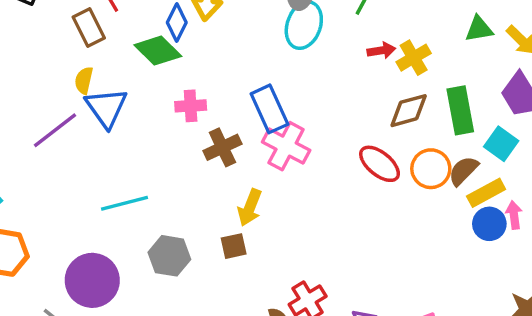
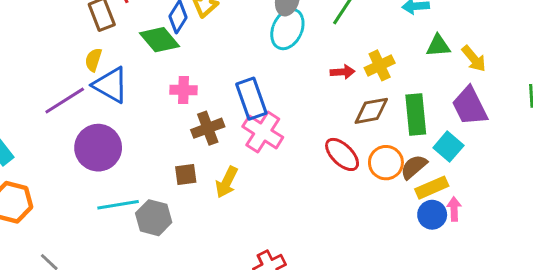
red arrow: (381, 50) -> (343, 72), moved
blue triangle: (106, 108) -> (111, 85), turned -30
cyan line: (124, 203) -> (118, 205), moved
brown square: (234, 246) -> (186, 174), moved
purple circle: (92, 280) -> (98, 148), moved

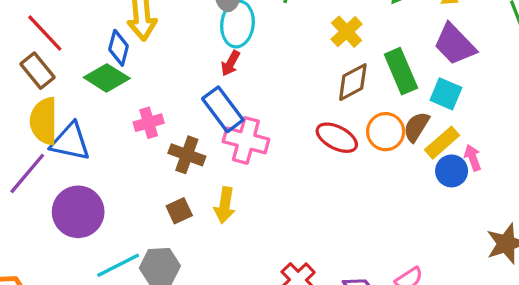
yellow semicircle: (93, 60) -> (44, 121), size x1.8
red arrow: (343, 72) -> (230, 63), moved, turned 140
brown cross: (208, 128) -> (187, 155), turned -32

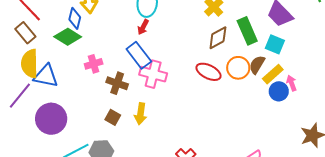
brown square: (179, 211) -> (113, 117), turned -35

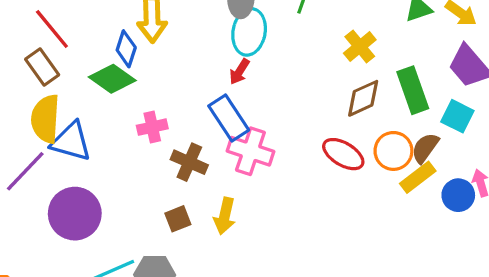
yellow rectangle: (273, 74) -> (418, 177), moved
brown square: (113, 117) -> (178, 219), turned 35

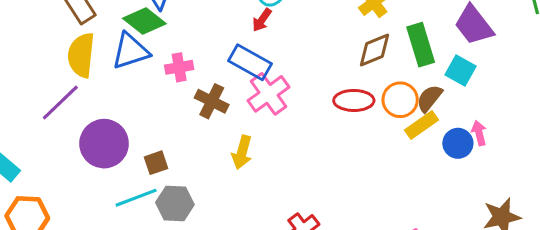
blue rectangle: (229, 118) -> (250, 62), turned -30
blue triangle: (71, 142) -> (130, 51), moved, turned -36
pink cross: (250, 151) -> (269, 94), turned 33
red ellipse: (343, 154) -> (354, 100), turned -33
brown square: (178, 219) -> (156, 163), moved

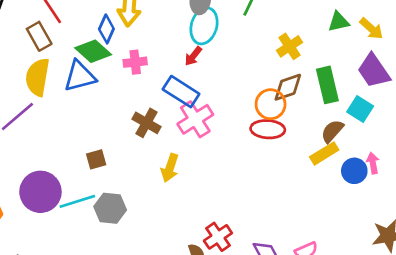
pink cross: (179, 67) -> (135, 62), moved
orange circle: (400, 100) -> (271, 104), moved
purple circle: (104, 144) -> (40, 192), moved
brown square: (156, 163) -> (96, 159), moved

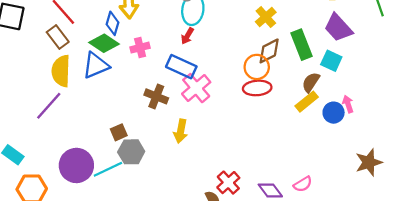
gray hexagon: (110, 208) -> (131, 152), moved

